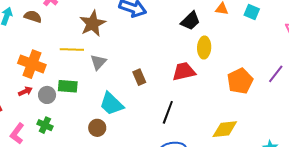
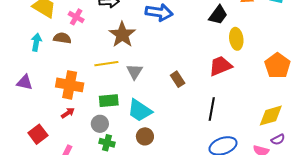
gray circle: (47, 95) -> (100, 124), moved
cyan trapezoid: (111, 104) -> (140, 110), moved
green cross: (45, 125) -> (107, 143), moved

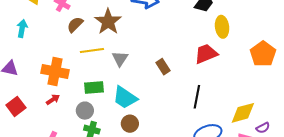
brown semicircle: (62, 38) -> (75, 25), moved, turned -54
yellow diamond: (271, 116) -> (243, 113), moved
red square: (38, 134) -> (16, 106), moved

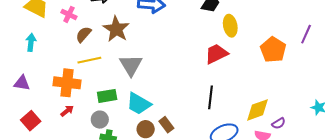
yellow line: (92, 51) -> (89, 60), moved
gray triangle: (120, 59) -> (131, 65), size x1.4
brown rectangle: (163, 67) -> (166, 125), moved

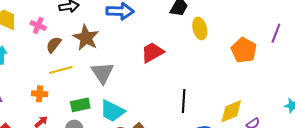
red trapezoid: (216, 54) -> (152, 53), moved
orange cross: (67, 83) -> (40, 94), size x0.6

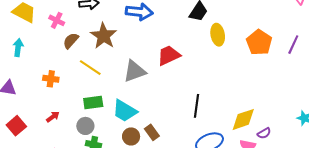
orange pentagon: (244, 50) -> (259, 42), moved
yellow line: (61, 70) -> (90, 68), moved, turned 45
gray triangle: (102, 73) -> (135, 71), moved, turned 40
orange cross: (40, 94) -> (51, 79), moved

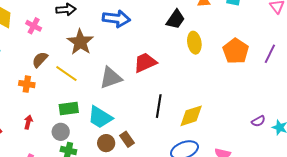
brown semicircle: (71, 41) -> (40, 60), moved
black line: (196, 106) -> (159, 106), moved
red arrow: (53, 117) -> (28, 122), turned -40
yellow diamond: (243, 119) -> (191, 116), moved
purple semicircle: (264, 133) -> (258, 121), moved

